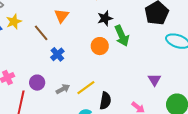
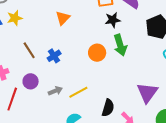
black star: (105, 18) -> (113, 20), moved
brown line: (41, 33) -> (29, 50), moved
purple triangle: (154, 80) -> (147, 93), size x1.6
black semicircle: (105, 101) -> (108, 108), moved

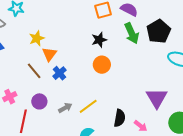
yellow star: (15, 18) -> (37, 38), moved
orange triangle: (63, 18) -> (49, 54), moved
black star: (113, 20) -> (99, 40), moved
green arrow: (120, 45) -> (132, 33), moved

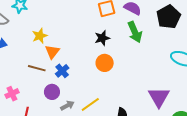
black pentagon: (159, 31) -> (169, 17), moved
brown line: (34, 71) -> (37, 68), turned -36
purple circle: (39, 101) -> (52, 92), moved

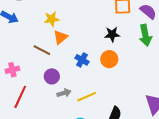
blue cross: (62, 71) -> (82, 60), moved, turned -32

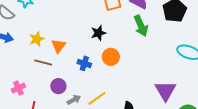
yellow star: (52, 19) -> (37, 39), moved
black star: (112, 34) -> (98, 33), moved

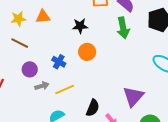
orange triangle: (58, 46) -> (43, 17), moved, turned 35
blue cross: (84, 63) -> (59, 62), moved

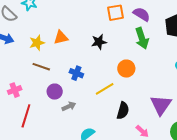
orange circle: (87, 52) -> (126, 69), moved
blue cross: (59, 62) -> (76, 73), moved
yellow line: (65, 90) -> (105, 89), moved
black semicircle: (93, 108) -> (123, 111), moved

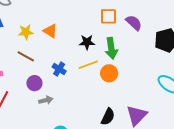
orange triangle: (61, 37) -> (50, 31), turned 35
green arrow: (142, 38) -> (111, 48), moved
yellow line: (105, 89) -> (88, 65), moved
black semicircle: (123, 111) -> (108, 117), moved

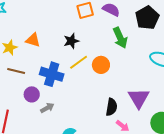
green arrow: (111, 48) -> (120, 38), moved
blue cross: (59, 69) -> (52, 74), size x1.6

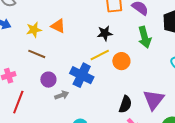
black star: (71, 41) -> (105, 33), moved
blue cross: (52, 74) -> (82, 75), moved

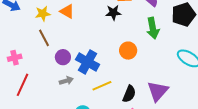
black star: (105, 33) -> (113, 13), moved
brown line: (37, 54) -> (44, 38), turned 36
yellow line: (100, 55) -> (102, 86), moved
purple circle: (48, 80) -> (63, 57), moved

